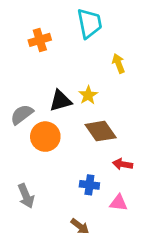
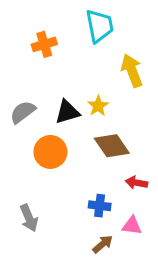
yellow arrow: (118, 63) -> (132, 71), size x1.5
gray semicircle: (22, 114) -> (23, 112), moved
brown arrow: (80, 226) -> (103, 244), moved, turned -78

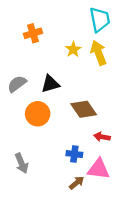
cyan trapezoid: (100, 26) -> (100, 20), moved
yellow star: (98, 106) -> (73, 49), moved
pink triangle: (132, 226) -> (99, 169), size x1.5

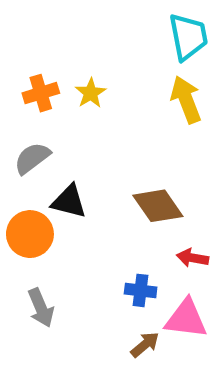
orange cross: (33, 33) -> (41, 93), moved
yellow star: (73, 49) -> (91, 93), moved
black triangle: (50, 84) -> (69, 202), moved, turned 30
orange circle: (38, 114) -> (30, 234), moved

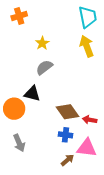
orange cross: (41, 93) -> (19, 16), moved
gray semicircle: (32, 158) -> (44, 67), moved
brown diamond: (158, 206) -> (68, 112), moved

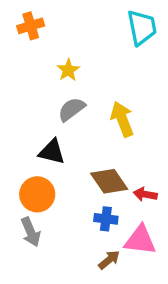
yellow arrow: (87, 46) -> (122, 119), moved
orange circle: (14, 109) -> (37, 194), moved

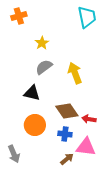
orange circle: (37, 194) -> (35, 125), moved
gray arrow: (31, 232) -> (14, 154), moved

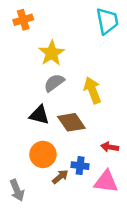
yellow star: (42, 43) -> (52, 53), size x1.5
brown diamond: (67, 111) -> (71, 122), moved
brown arrow: (67, 159) -> (60, 177), moved

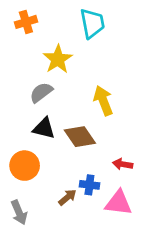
cyan trapezoid: (107, 21) -> (92, 23), moved
gray semicircle: (54, 83) -> (41, 92), moved
orange circle: (43, 154) -> (25, 166), moved

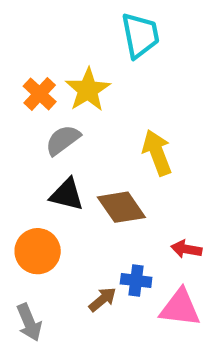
orange cross: (26, 22) -> (40, 94), moved, turned -30

